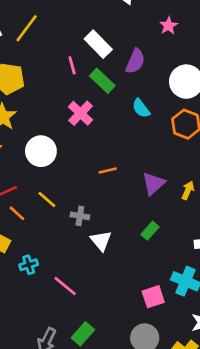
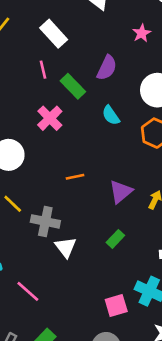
white rectangle: (98, 44) -> (54, 34), moved
gray cross: (80, 216) -> (45, 221), size x1.5

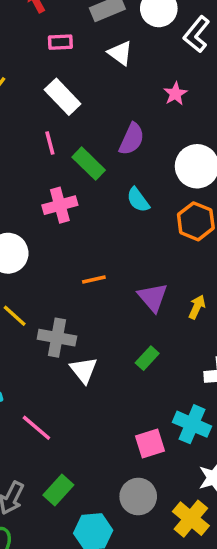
pink cross: (50, 118) -> (60, 205), turned 30
purple triangle: (121, 192) -> (153, 297), turned -30

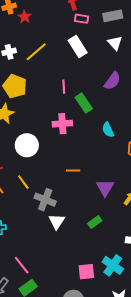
pink rectangle: (60, 42) -> (82, 19), moved
white rectangle: (63, 97) -> (78, 46), moved
purple semicircle: (132, 139) -> (112, 81), moved
pink line: (36, 428) -> (22, 265), moved

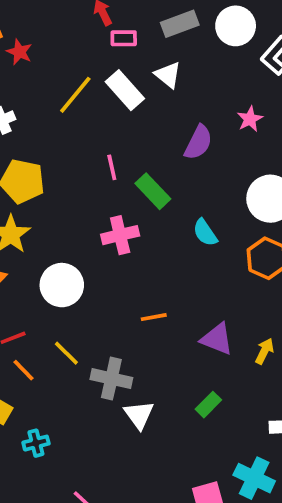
white triangle: (115, 43) -> (168, 75), moved
yellow line: (36, 52) -> (75, 95), moved
purple triangle: (105, 188) -> (217, 339), turned -30

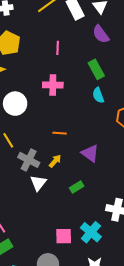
purple semicircle: (198, 142) -> (101, 34), moved, turned 102
green rectangle: (153, 191) -> (96, 69), moved
yellow arrow: (264, 351) -> (55, 161), moved

